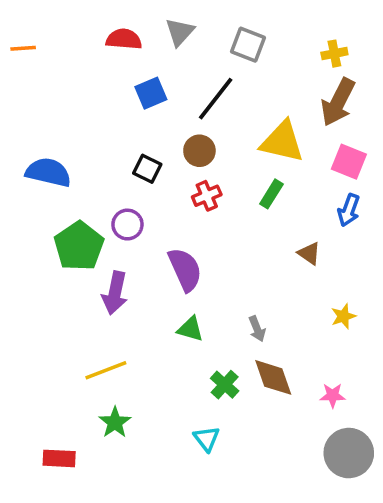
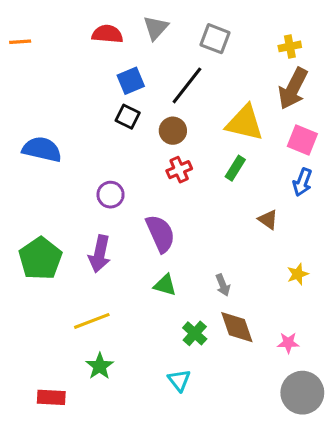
black square: (147, 169) -> (128, 117), moved
green pentagon: (79, 246) -> (40, 259), moved

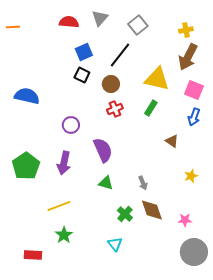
gray square: (215, 39) -> (138, 25), turned 30

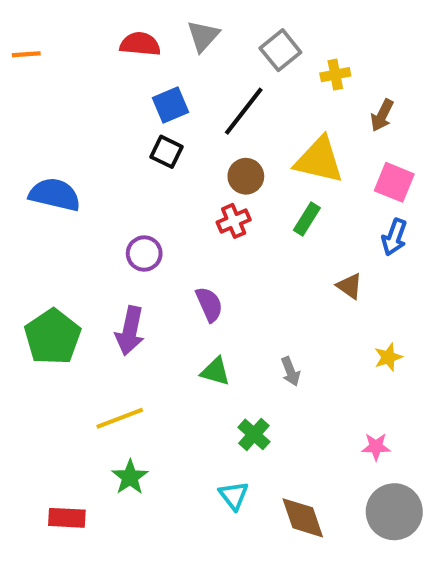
yellow cross: (186, 30) -> (335, 75), moved
brown arrow: (188, 57) -> (382, 115), size x0.6
brown circle: (111, 84) -> (246, 176), moved
purple semicircle: (103, 150) -> (209, 304), size x0.7
brown diamond: (152, 210) -> (303, 518), moved

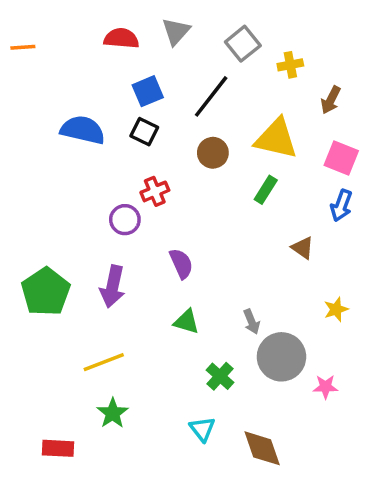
blue semicircle: (55, 195) -> (83, 130), moved
red cross: (234, 221) -> (155, 191), moved
gray circle: (394, 512) -> (281, 357), moved

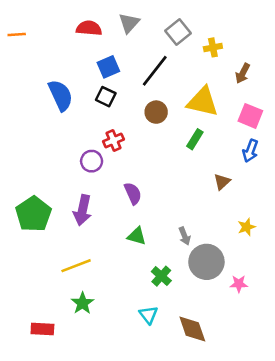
blue semicircle: (83, 130) -> (61, 95), turned 52
brown triangle: (303, 248) -> (222, 182), turned 42

